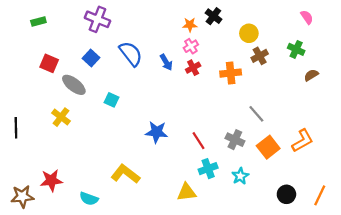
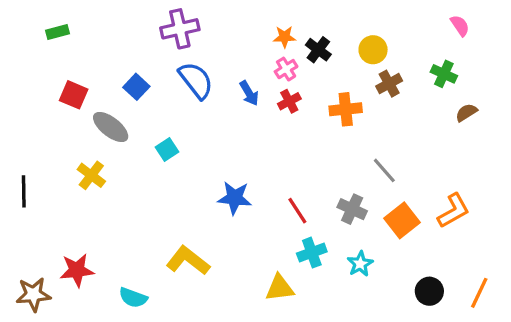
black cross: (213, 16) -> (318, 50), moved
purple cross: (97, 19) -> (180, 29), moved, turned -35
cyan square: (111, 100) -> (167, 150), turned 32

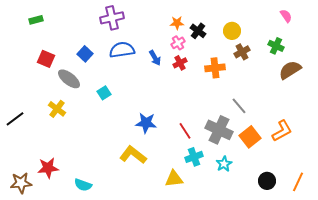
blue semicircle: (196, 80) -> (122, 50), turned -60
brown semicircle: (466, 113) -> (290, 70), size x1.6
black line: (24, 191) -> (15, 119), turned 54
gray cross: (352, 209) -> (219, 130), size x1.5
yellow L-shape: (188, 261) -> (133, 155), moved

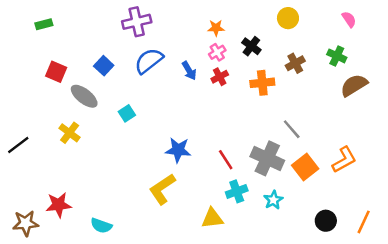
black cross: (198, 31) -> (251, 46), moved
yellow circle: (232, 31) -> (288, 18), moved
blue semicircle: (122, 50) -> (149, 61), turned -30
yellow L-shape: (133, 155) -> (162, 189), turned -72

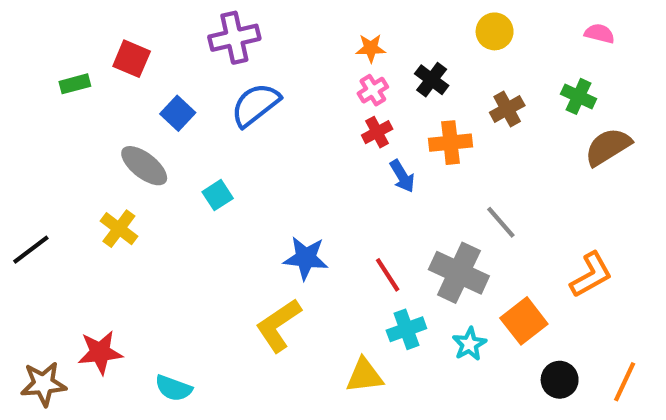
pink semicircle: (349, 19) -> (599, 33), turned -42
green rectangle: (44, 24) -> (75, 84), moved
blue arrow: (189, 71) -> (402, 176), moved
red square: (56, 72) -> (132, 59), moved
orange square: (305, 167) -> (524, 321), moved

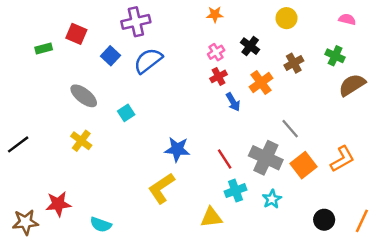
orange star: (371, 48) -> (215, 14), moved
blue square: (178, 113) -> (110, 56), moved
orange cross: (451, 143) -> (261, 82), turned -30
yellow cross: (119, 229) -> (81, 141), moved
orange square: (524, 321) -> (304, 165), moved

